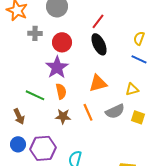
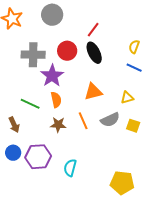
gray cross: (35, 33) -> (33, 55), moved, size x1.6
red circle: (62, 42) -> (67, 51), moved

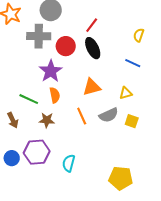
yellow semicircle: (134, 47) -> (139, 35), moved
gray cross: (33, 55) -> (39, 36), moved
brown star: (58, 125) -> (47, 120), moved
blue circle: (13, 153) -> (12, 158), moved

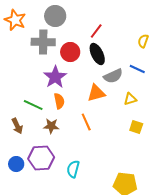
gray semicircle: (109, 115) -> (113, 76), moved

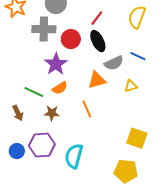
yellow semicircle: (143, 41) -> (137, 17), moved, size x1.6
orange semicircle: (59, 101) -> (60, 88), turned 70
yellow square: (136, 127) -> (137, 138), moved, size x1.5
cyan semicircle: (73, 169) -> (74, 156), size x1.4

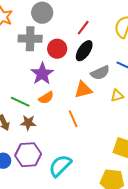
black ellipse: (98, 41) -> (84, 51), turned 60
brown star: (52, 113) -> (28, 123), moved
cyan semicircle: (74, 156) -> (60, 166), turned 30

